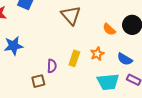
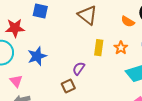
yellow rectangle: (74, 58) -> (99, 48), moved
purple semicircle: (52, 66) -> (79, 68), turned -136

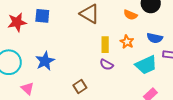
red star: (15, 28) -> (17, 22), moved
purple semicircle: (79, 68) -> (107, 65), moved, turned -88

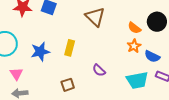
orange star: (127, 42) -> (134, 46), moved
yellow rectangle: (105, 45) -> (70, 48), moved

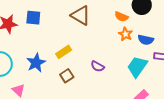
yellow rectangle: (70, 48) -> (64, 52), turned 56
cyan trapezoid: (137, 80) -> (137, 67), turned 150
brown square: (68, 85) -> (67, 76), moved

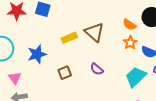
brown triangle: (81, 16) -> (94, 32), moved
yellow rectangle: (64, 52) -> (69, 38), moved

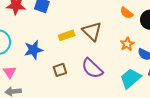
orange semicircle: (129, 25) -> (127, 13), moved
purple semicircle: (97, 69) -> (92, 68), size x1.6

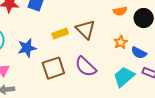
orange semicircle: (127, 13) -> (120, 11), turned -48
brown square: (60, 70) -> (53, 68), size x1.6

